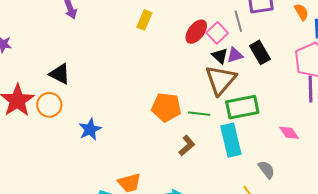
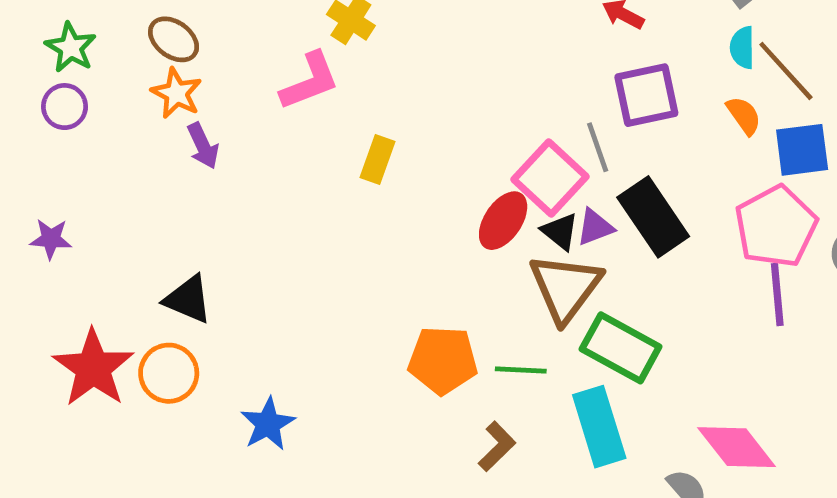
red ellipse: (196, 32) -> (503, 221), moved
pink square: (217, 33) -> (550, 178), size x1.4
black rectangle: (260, 52) -> (653, 217), size x1.4
green rectangle: (242, 107) -> (621, 348), turned 44
pink diamond: (289, 133) -> (737, 447), moved, size x1.6

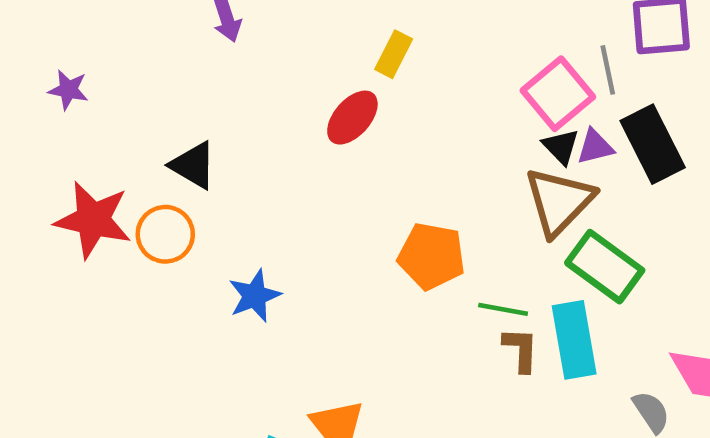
red ellipse: (503, 221) -> (352, 118), moved
red star: (93, 368) -> (93, 220), turned -30
green line: (521, 370) -> (503, 309), moved
brown L-shape: (497, 446) -> (521, 350), moved, turned -51

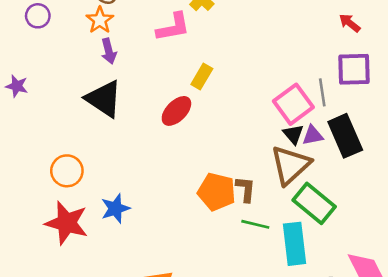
black triangle: (193, 165) -> (104, 99), moved, size x1.4
red star: (93, 220) -> (67, 223), moved
brown L-shape: (521, 350) -> (246, 189), moved

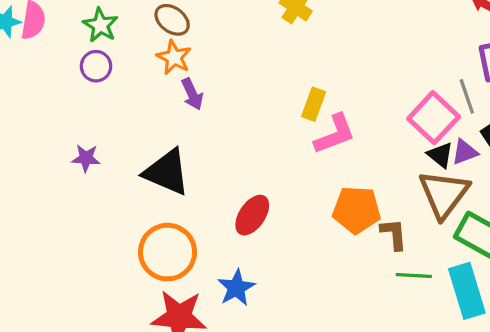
pink L-shape: (173, 27) -> (335, 134), moved
black triangle: (104, 99) -> (167, 172), moved
red ellipse: (176, 111) -> (252, 215), moved
orange circle: (67, 171) -> (168, 252), size x1.4
orange pentagon: (217, 192) -> (357, 210), moved

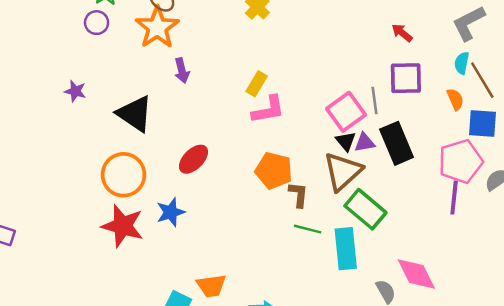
orange star: (174, 57) -> (157, 27), size x1.6
purple arrow: (192, 94) -> (182, 71), moved

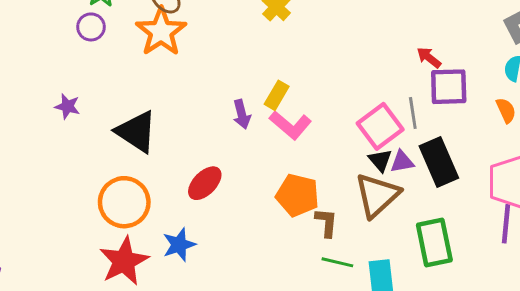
red arrow: (402, 33) -> (429, 58), moved
purple arrow: (182, 71) -> (242, 114), moved
pink L-shape: (268, 110) -> (290, 125), turned 51
green rectangle: (365, 209) -> (434, 242), moved, turned 39
red star: (123, 226) -> (124, 261), turned 30

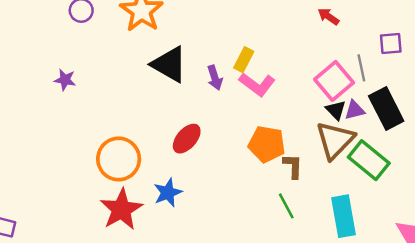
red arrow: (429, 58) -> (329, 16), moved
purple square: (449, 87) -> (391, 43), size x0.7
black triangle: (136, 132) -> (169, 64), moved
green rectangle: (434, 242) -> (369, 160), moved, turned -36
green line: (337, 262) -> (286, 206), moved, turned 52

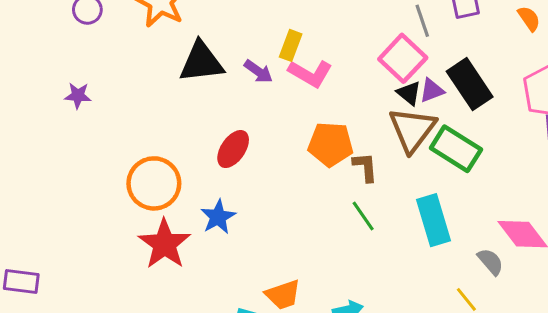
black triangle: (169, 64) -> (201, 62), turned -30
gray line: (361, 68) -> (422, 21), moved
purple arrow: (215, 78) -> (258, 71), turned -30

